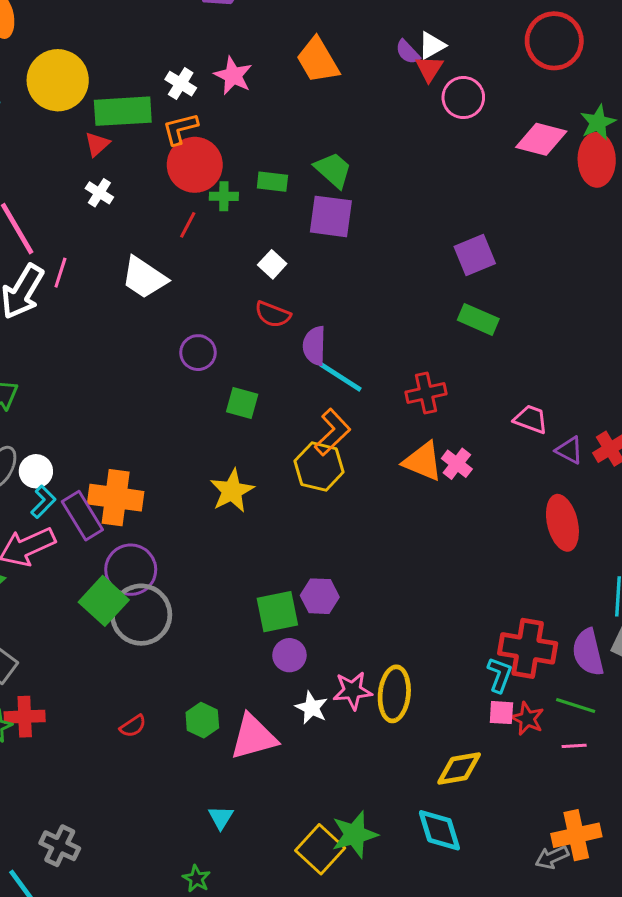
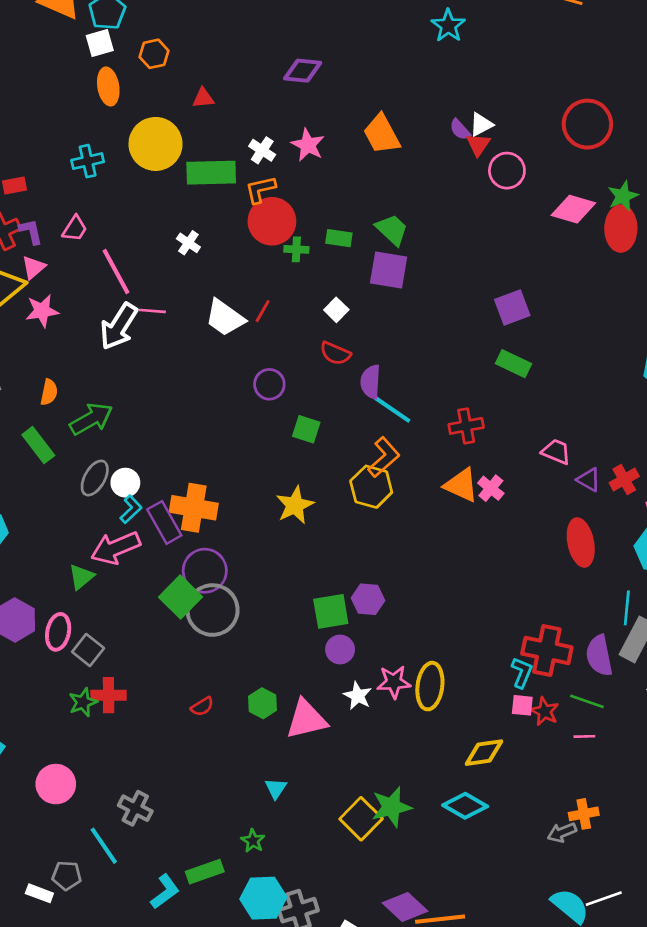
red triangle: (97, 144) -> (203, 98), moved, turned 35
red line: (188, 225) -> (263, 311), moved
pink line: (60, 273) -> (152, 311), turned 75
cyan diamond: (439, 830) -> (465, 806), turned -45
orange cross: (576, 835) -> (584, 814), size x0.7

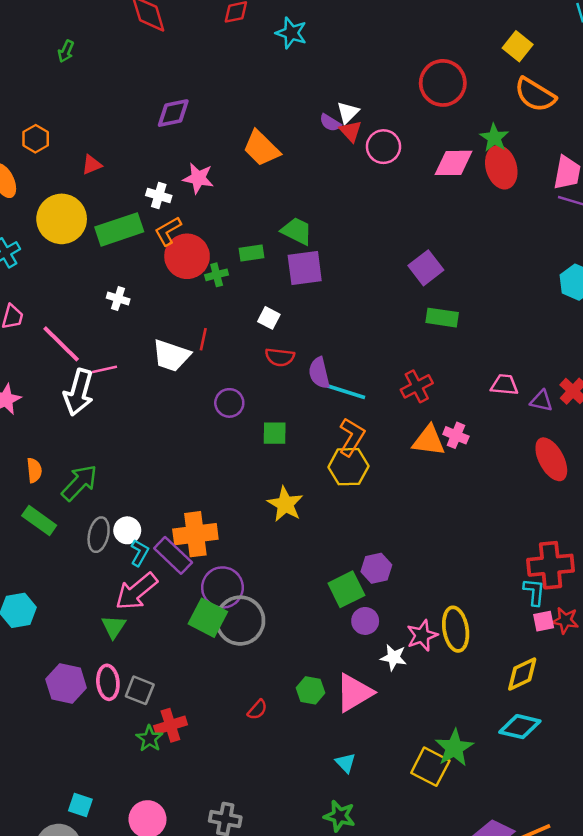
green star: (253, 841) -> (339, 816), size x1.4

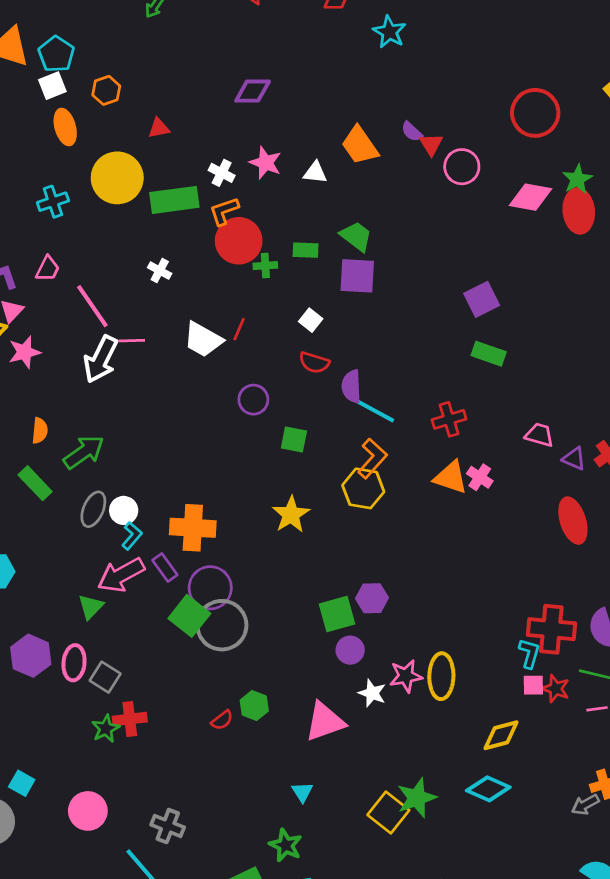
white triangle: (348, 112) -> (315, 173), moved, turned 40
orange trapezoid: (261, 148) -> (360, 145), moved
purple rectangle: (173, 555) -> (165, 567), moved, size x0.7
green hexagon: (311, 690) -> (254, 706), moved

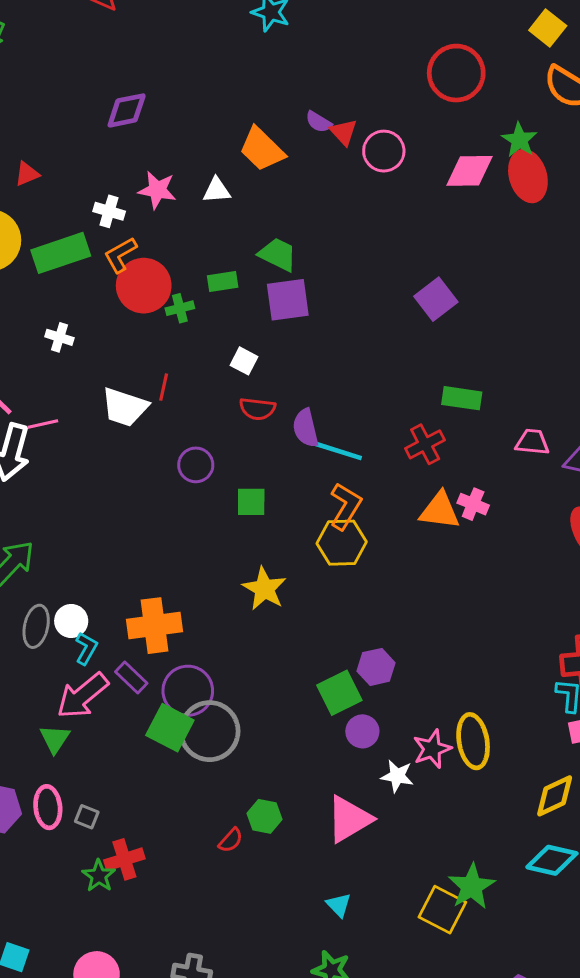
green rectangle: (489, 354) -> (462, 398), moved
gray square: (105, 677) -> (87, 817), size x0.7

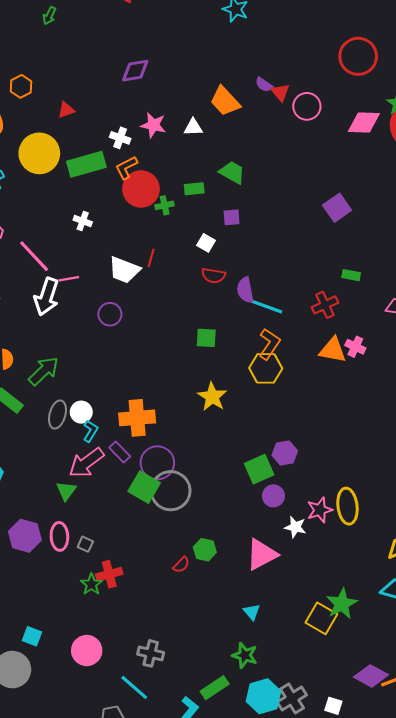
purple square: (288, 300) -> (232, 217), moved, size x0.6
green rectangle: (462, 398) -> (351, 275), size x0.7
purple circle: (196, 465) -> (110, 314), moved

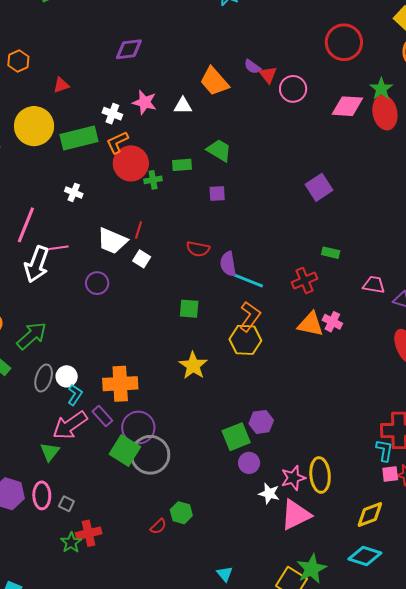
white square: (206, 243) -> (142, 259), moved
pink line: (34, 256) -> (26, 225), turned 63
pink triangle: (262, 554) -> (296, 515), moved

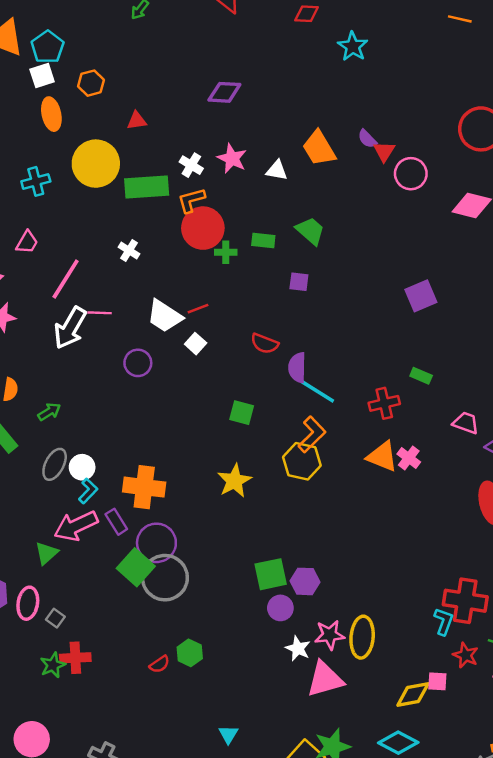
red line: (139, 230) -> (198, 309), turned 42
green arrow: (32, 336) -> (49, 412), size x0.6
purple hexagon: (261, 422) -> (305, 581), moved
pink square: (390, 474) -> (437, 681), moved

